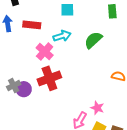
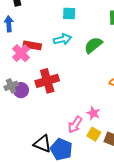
red rectangle: (32, 25) -> (32, 45), moved
pink cross: (45, 52) -> (21, 53), moved

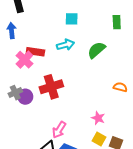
pink arrow: (75, 125) -> (59, 130), moved

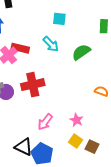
cyan arrow: (66, 45) -> (51, 44), turned 54
pink arrow: (59, 130) -> (45, 122), moved

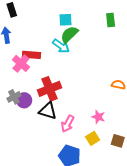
green semicircle: (81, 52) -> (69, 35), moved
yellow square: (75, 141) -> (93, 138), moved, turned 32
black triangle: (24, 147) -> (48, 111), moved

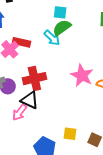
pink star: (98, 117) -> (82, 75), moved, size x1.6
pink arrow: (68, 124) -> (20, 112), moved
yellow square: (93, 138) -> (70, 134), turned 32

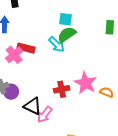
red cross: (34, 79) -> (62, 89), moved, size x0.7
pink arrow: (20, 112) -> (45, 115), moved

